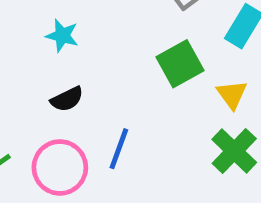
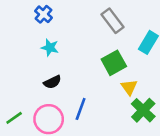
yellow triangle: (232, 94) -> (129, 87), moved

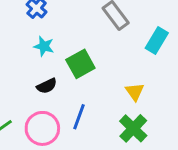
green square: (114, 63) -> (80, 64), moved
green cross: (143, 110) -> (133, 128), moved

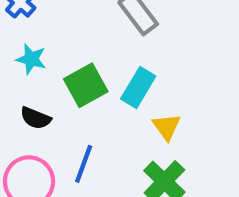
cyan rectangle: (157, 40) -> (138, 87), moved
black semicircle: (47, 86) -> (36, 118), turned 48

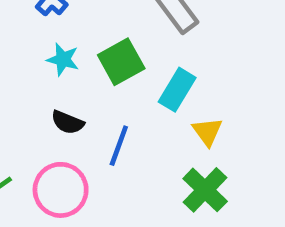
green square: (86, 85) -> (121, 62), moved
blue line: (84, 164) -> (119, 146), moved

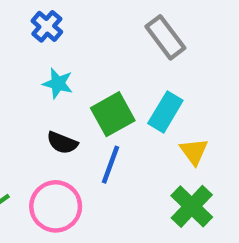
green square: (121, 62) -> (113, 114), moved

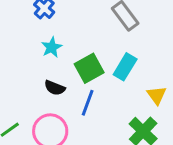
cyan star: (58, 83) -> (52, 47), turned 30
yellow triangle: (194, 151) -> (157, 95), moved

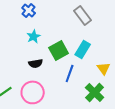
black semicircle: (55, 88) -> (36, 63), turned -32
blue line: (88, 103) -> (70, 73), moved

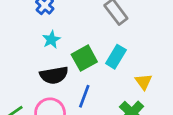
black semicircle: (36, 63) -> (54, 75), size x1.5
blue line: (70, 73) -> (84, 96), moved

